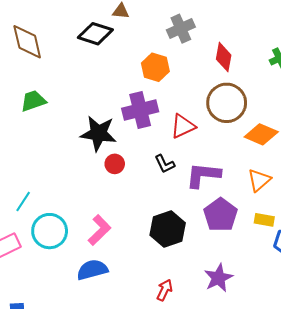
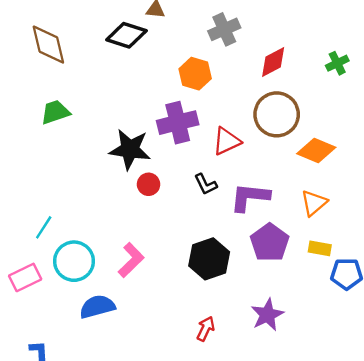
red diamond: (224, 57) -> (273, 62), turned 52
blue semicircle: (92, 270) -> (97, 307), moved

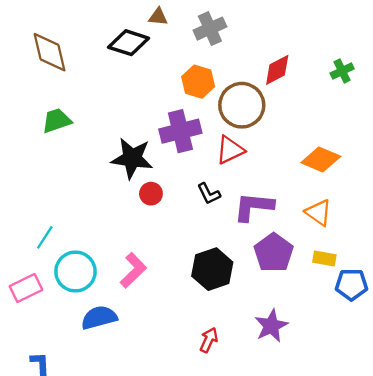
gray cross: (224, 29) -> (210, 29), moved
brown circle: (277, 114) -> (242, 105), moved
orange triangle: (314, 203) -> (318, 213), turned -44

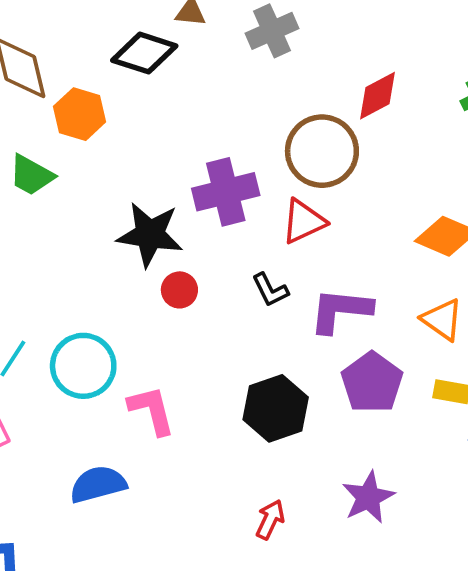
orange hexagon: (198, 82) -> (80, 114), moved
green trapezoid: (57, 121) -> (31, 175), turned -132
pink L-shape: (133, 270) -> (152, 410), turned -60
cyan circle: (75, 272) -> (83, 366), moved

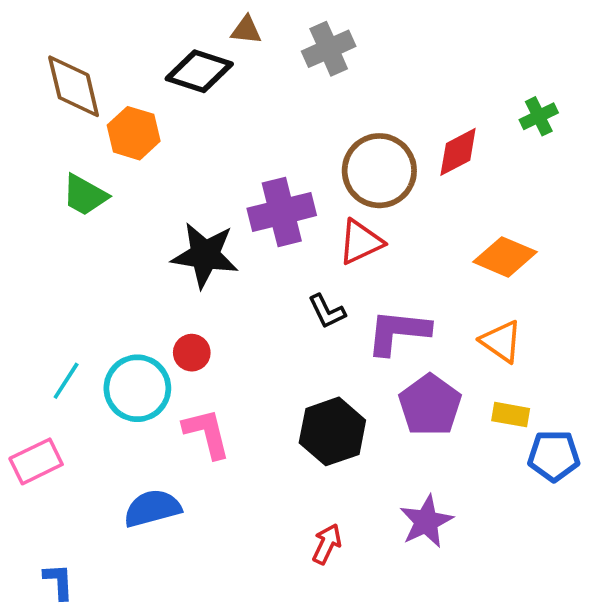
red diamond: (378, 96) -> (458, 152), moved
red circle: (179, 290) -> (192, 353), moved

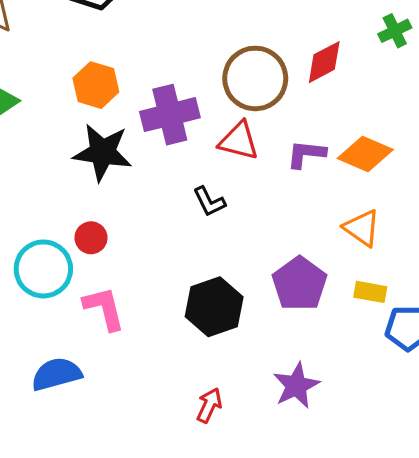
orange hexagon: (134, 133) -> (96, 85), moved
red triangle: (361, 242) -> (239, 141), turned 39
purple L-shape: (398, 332) -> (306, 154), moved, size x0.7

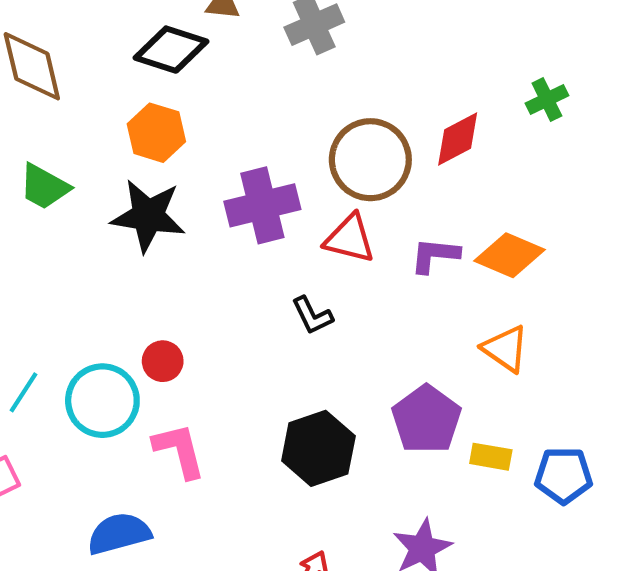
orange hexagon: (96, 85) -> (156, 133), moved
black star: (102, 152) -> (148, 216), moved
yellow rectangle: (370, 292) -> (491, 457), moved

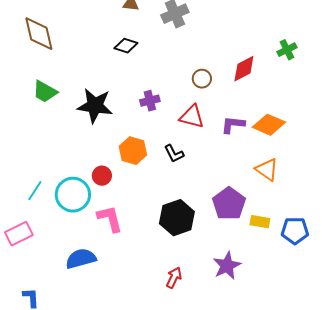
black diamond: (171, 50) -> (126, 46), moved, size x0.7
orange hexagon: (156, 133) -> (133, 151), moved
brown circle: (370, 160) -> (202, 79), size x0.5
purple cross: (262, 205) -> (150, 101), size x0.6

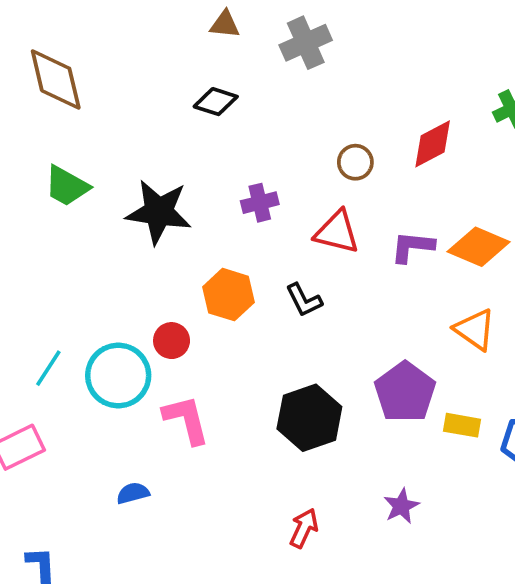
blue semicircle: (81, 259) -> (133, 493), size x0.6
purple star: (227, 266) -> (401, 506), size x0.7

